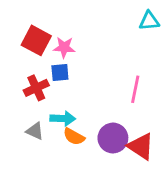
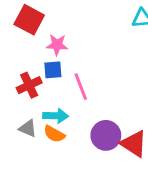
red square: (36, 40) -> (29, 20), moved
pink line: (135, 89) -> (81, 87), moved, turned -32
orange semicircle: (74, 137) -> (54, 134), moved

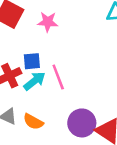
pink star: (57, 45) -> (48, 22), moved
cyan arrow: (56, 116) -> (35, 81), moved, turned -40

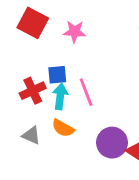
cyan arrow: (35, 81) -> (60, 96), turned -45
orange semicircle: (33, 122) -> (63, 128), moved

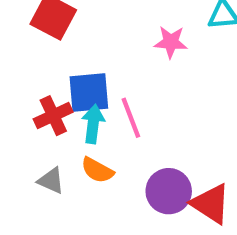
pink star: (75, 32) -> (171, 42), moved
blue square: (57, 75) -> (89, 92), size x1.5

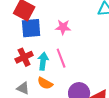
pink star: (171, 42) -> (63, 27), moved
blue square: (89, 92) -> (31, 28), moved

